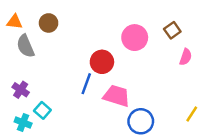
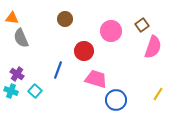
brown circle: (49, 23) -> (65, 19), moved
pink semicircle: (186, 57) -> (153, 47), size x1.6
blue line: (86, 84) -> (58, 70), moved
cyan cross: (23, 123) -> (11, 91), moved

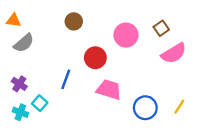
gray semicircle: (21, 38) -> (24, 43), turned -108
pink semicircle: (153, 47) -> (174, 53), turned 40
cyan cross: (11, 91) -> (20, 112), moved
blue circle: (116, 100) -> (145, 108), moved

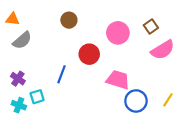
pink trapezoid: (109, 90) -> (118, 80), moved
cyan square: (40, 103) -> (37, 97), turned 32

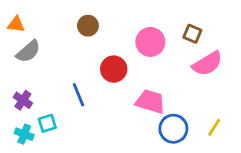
brown square: (151, 26) -> (192, 34), turned -32
blue line: (62, 74) -> (78, 95), turned -42

